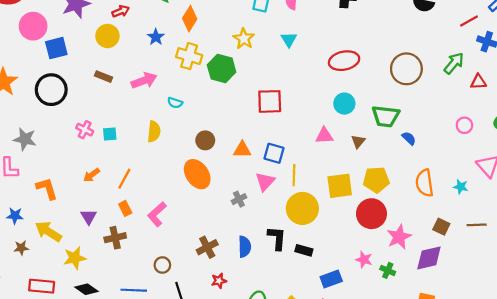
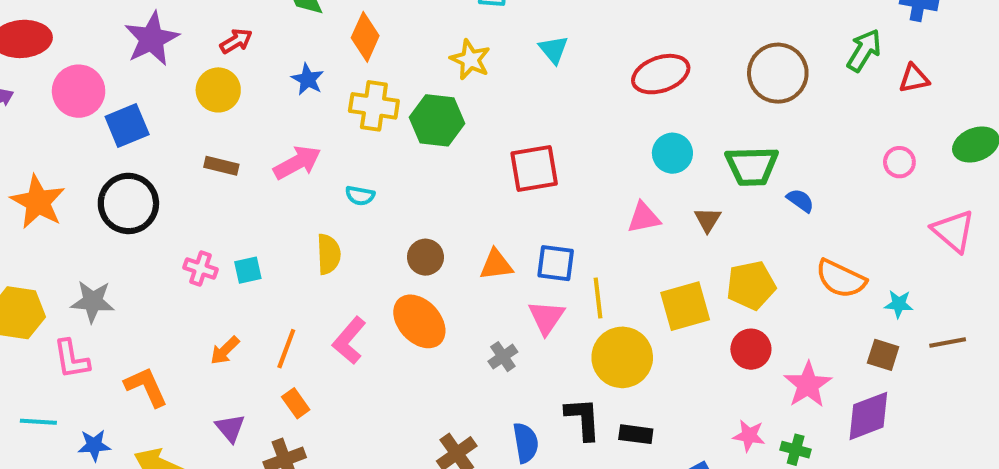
orange semicircle: (425, 183) -> (841, 279), turned -48
cyan star: (461, 187) -> (899, 304), moved
pink L-shape: (157, 214) -> (349, 341), moved
red circle: (371, 214) -> (751, 349), size x0.7

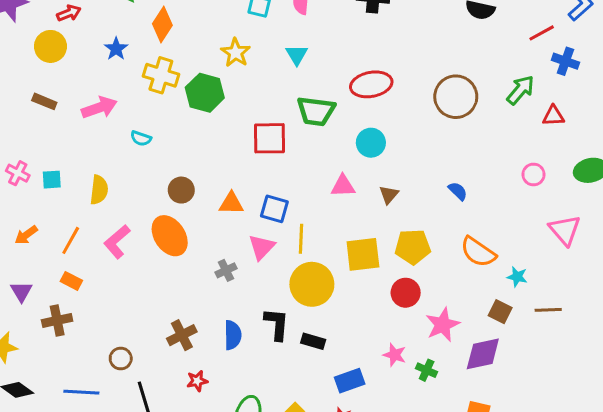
green trapezoid: (752, 166) -> (316, 111), moved
yellow semicircle: (329, 254) -> (99, 190), moved
orange rectangle: (296, 403) -> (71, 281), turned -36

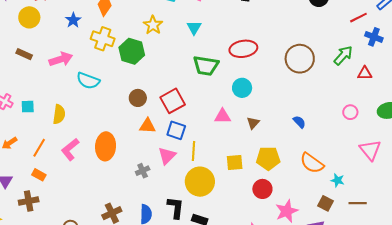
cyan semicircle: (141, 138) -> (88, 81), size x1.6
red square: (269, 138) -> (173, 101), moved, turned -30
brown circle: (181, 190) -> (138, 98), moved
orange ellipse: (170, 236) -> (106, 146), turned 36
yellow square: (363, 254) -> (235, 162), size x0.7

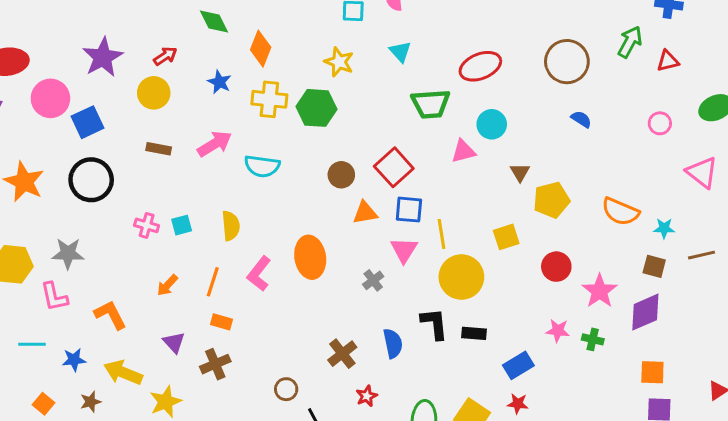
pink triangle: (223, 116) -> (463, 151), moved
blue semicircle: (299, 122) -> (581, 119), moved
yellow pentagon: (268, 158) -> (551, 200), moved

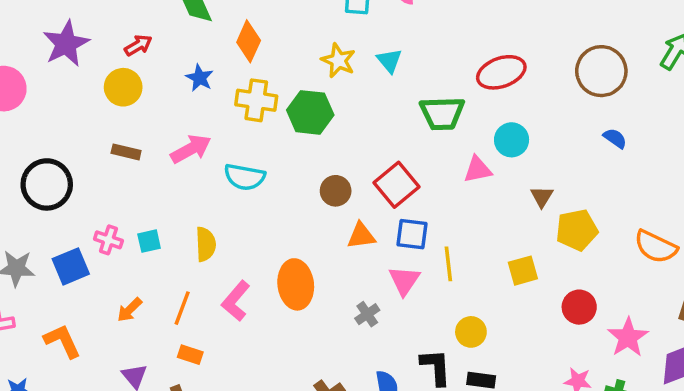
cyan triangle: (400, 52) -> (389, 61), moved
blue square: (88, 122) -> (71, 266), moved
yellow circle: (461, 277) -> (471, 332), moved, size x0.6

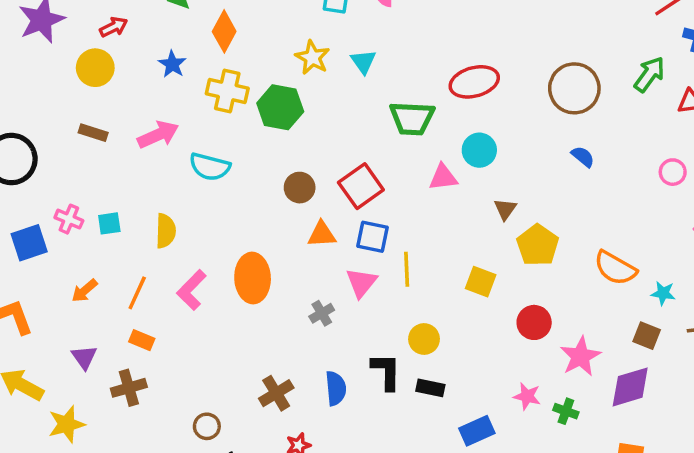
yellow pentagon: (577, 230) -> (538, 245), turned -30
yellow square: (523, 271) -> (481, 282), turned 32

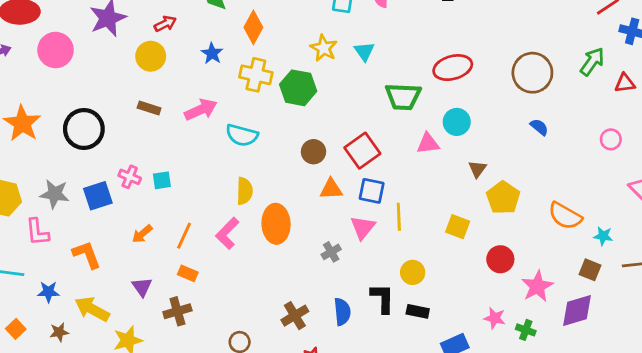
yellow semicircle: (166, 231) -> (245, 191), moved

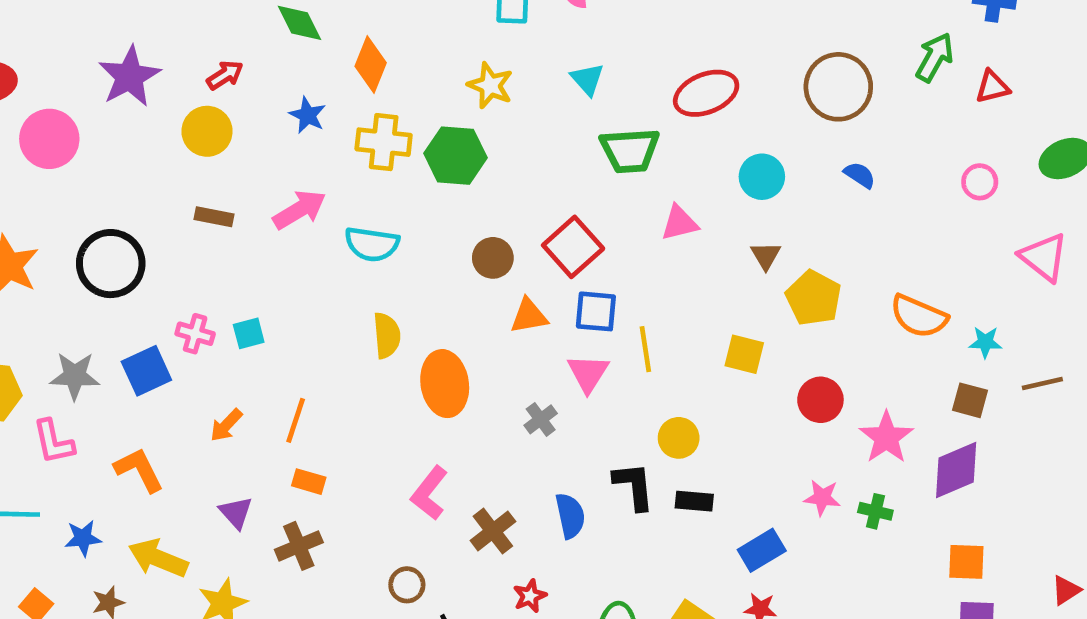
cyan triangle: (364, 51) -> (587, 79), moved
cyan circle: (457, 122) -> (762, 177), moved
pink L-shape: (227, 233) -> (429, 493), moved

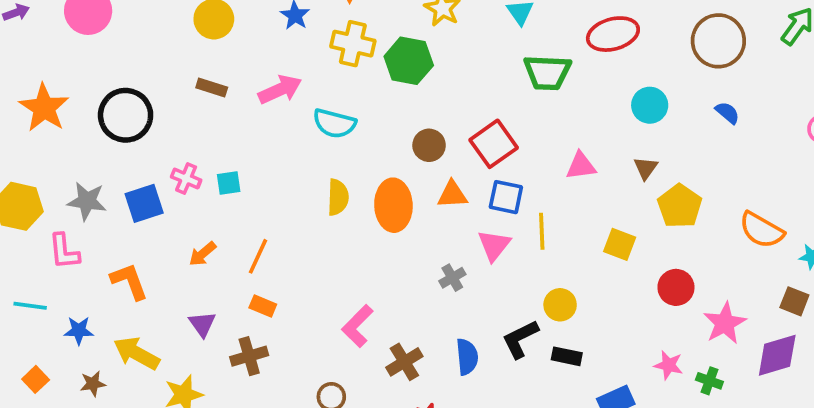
pink triangle: (680, 223) -> (581, 166), moved
orange ellipse: (445, 384) -> (393, 205), moved
black L-shape: (634, 486) -> (520, 339), turned -117

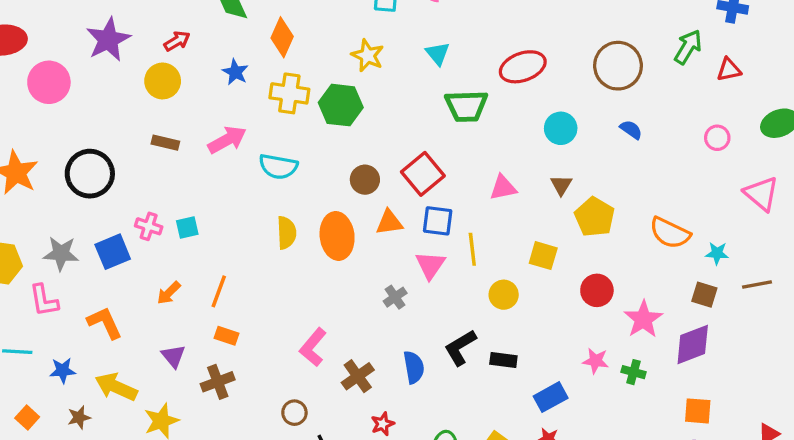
yellow circle: (560, 305) -> (504, 295), moved

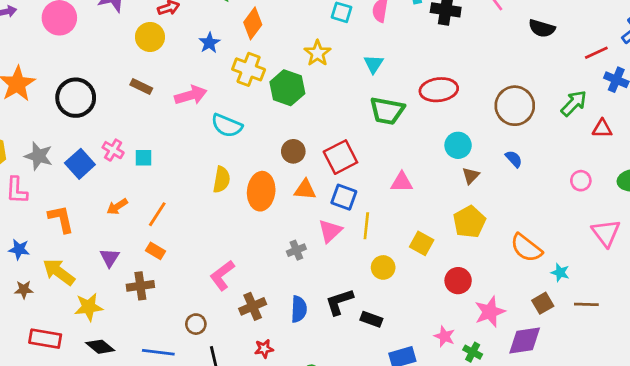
brown triangle: (561, 185) -> (471, 176), moved
blue square: (113, 252) -> (80, 164), turned -32
brown square: (704, 295) -> (543, 303), turned 30

